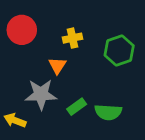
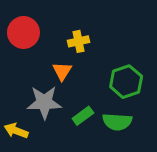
green hexagon: (119, 50) -> (126, 82), moved

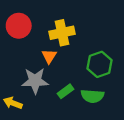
yellow cross: (78, 41) -> (62, 33), size x1.5

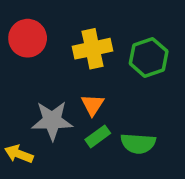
orange triangle: (49, 56) -> (92, 105), moved
green hexagon: (99, 64) -> (149, 57), moved

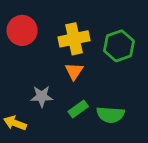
orange triangle: (92, 105) -> (74, 71), moved
gray star: (52, 121) -> (42, 96), size x0.7

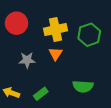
gray star: (42, 96) -> (27, 60), moved
green rectangle: (78, 109) -> (41, 94), moved

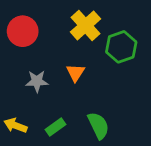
yellow cross: (56, 29) -> (86, 25), moved, turned -30
green semicircle: (83, 86) -> (98, 125), moved, turned -120

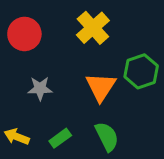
green hexagon: (121, 47) -> (141, 71), moved
orange triangle: (76, 73) -> (101, 87), moved, size x1.5

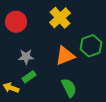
orange triangle: (101, 87) -> (65, 56), turned 35
green rectangle: (60, 138) -> (29, 77), moved

